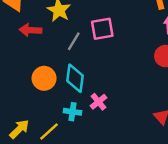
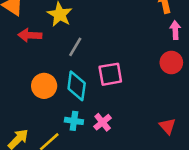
pink square: (102, 29) -> (110, 74), moved
pink cross: (98, 102) -> (103, 122), moved

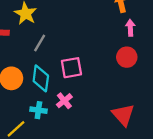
pink cross: (103, 122) -> (64, 101), moved
red triangle: (167, 126) -> (123, 115), size x1.5

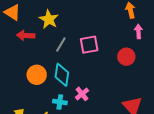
red circle: (127, 57) -> (126, 57), moved
pink square: (71, 68) -> (89, 45), moved

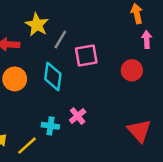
gray line: (61, 45) -> (60, 39), moved
orange circle: (37, 75) -> (15, 79), moved
cyan diamond: (62, 75) -> (53, 76), moved

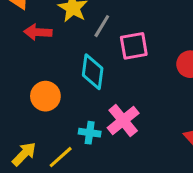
orange circle: (15, 79) -> (45, 96), moved
pink cross: (78, 116) -> (123, 120), size x1.5

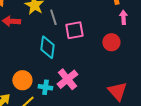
gray line: (102, 26) -> (53, 17), turned -49
orange circle: (45, 96) -> (22, 80), moved

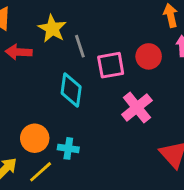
red circle: (111, 42) -> (149, 56), moved
pink cross: (67, 79) -> (137, 108), moved

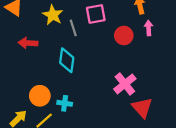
red arrow: (19, 52) -> (28, 43), moved
pink square: (111, 65) -> (96, 14), moved
pink cross: (137, 108) -> (125, 84), moved

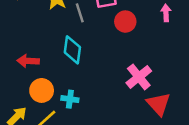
red circle: (124, 35) -> (125, 22), moved
red arrow: (28, 43) -> (28, 61), moved

